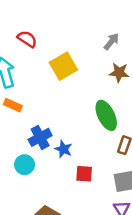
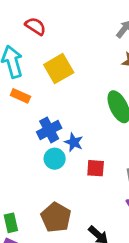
yellow square: (63, 66) -> (59, 69), moved
cyan circle: (25, 165) -> (55, 159), moved

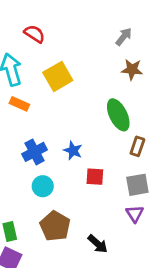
blue cross: (49, 130) -> (34, 152), moved
cyan circle: (55, 159) -> (43, 186), moved

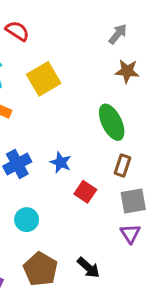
brown rectangle: (137, 146) -> (122, 166), moved
red square: (95, 177) -> (85, 192), turned 30
cyan circle: (43, 186) -> (27, 220), moved
brown pentagon: (55, 226) -> (41, 269), moved

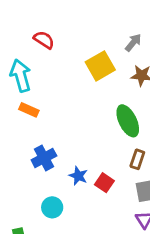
yellow square: (44, 79) -> (100, 66), moved
blue star: (61, 162) -> (78, 176), moved

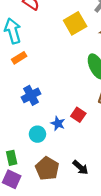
orange rectangle: (29, 110) -> (19, 58), turned -56
blue star: (78, 176) -> (58, 123), moved

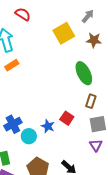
blue cross: (31, 95) -> (13, 124), moved

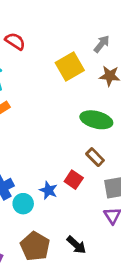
green ellipse: (84, 73) -> (96, 120), turned -50
brown rectangle: (91, 101) -> (95, 157), moved, turned -64

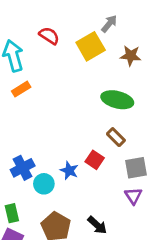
red semicircle: (15, 41) -> (49, 36), moved
gray arrow: (102, 44) -> (109, 24), moved

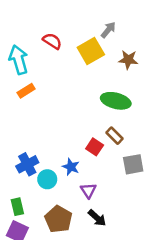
red square: (95, 160) -> (95, 147), moved
purple triangle: (133, 196) -> (88, 190), moved

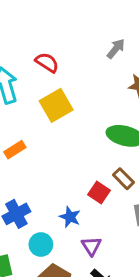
yellow square: (91, 51) -> (56, 105), moved
orange rectangle: (26, 91) -> (15, 150), moved
cyan circle: (47, 179) -> (41, 245), moved

